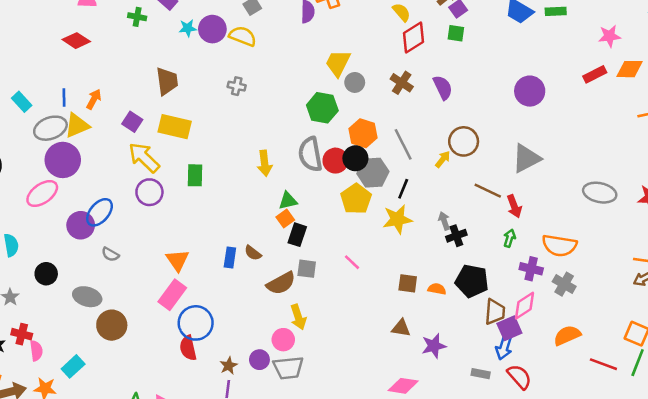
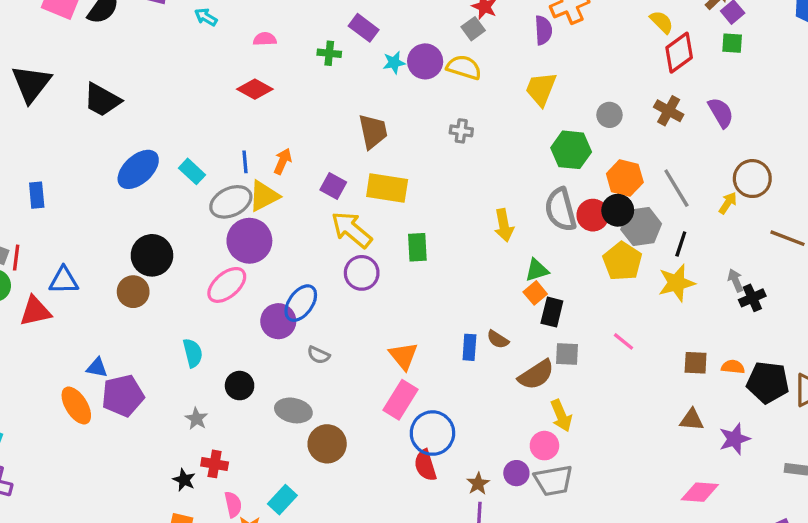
yellow trapezoid: (338, 63) -> (541, 89), moved
black pentagon: (472, 281) -> (768, 382), moved
pink semicircle: (36, 351) -> (233, 504), moved

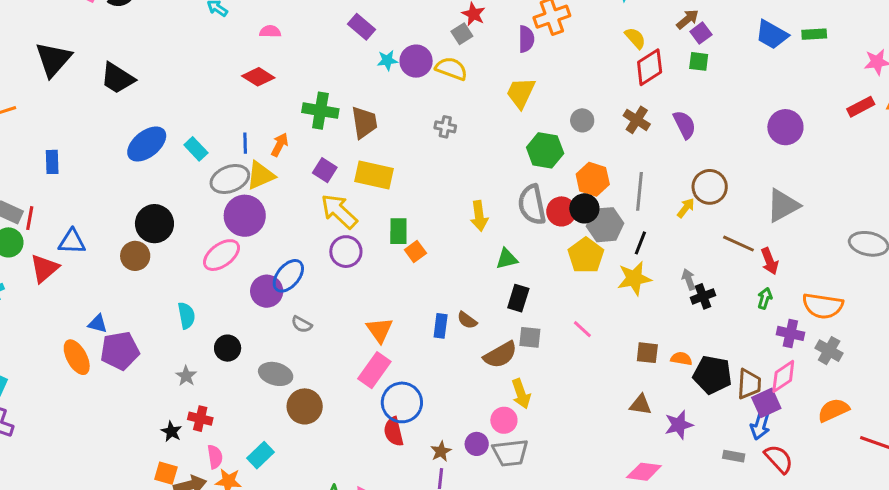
green cross: (329, 53) -> (320, 111), moved, size x1.6
gray line: (676, 188) -> (640, 191), turned 33
orange square: (535, 293) -> (415, 251), moved
red triangle: (35, 311) -> (44, 268), turned -32

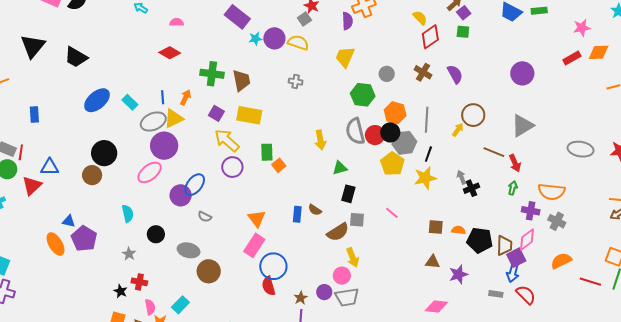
purple rectangle: (362, 27) -> (237, 17), size x1.4
purple pentagon: (120, 351) -> (84, 239), turned -30

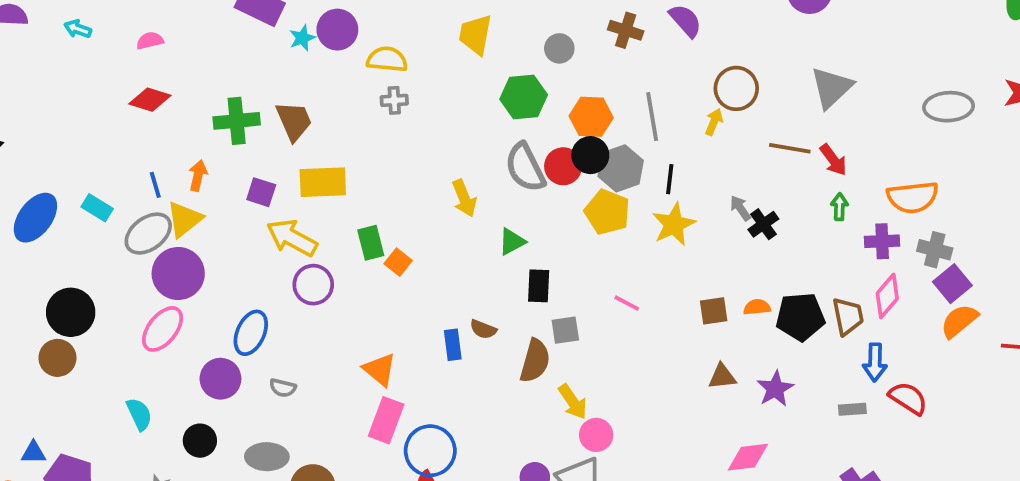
yellow semicircle: (298, 43) -> (387, 59), moved
purple circle: (181, 195) -> (220, 379), moved
brown semicircle: (338, 232) -> (535, 361), turned -30
purple square: (516, 258) -> (952, 284), moved
pink circle: (342, 276) -> (596, 435), moved

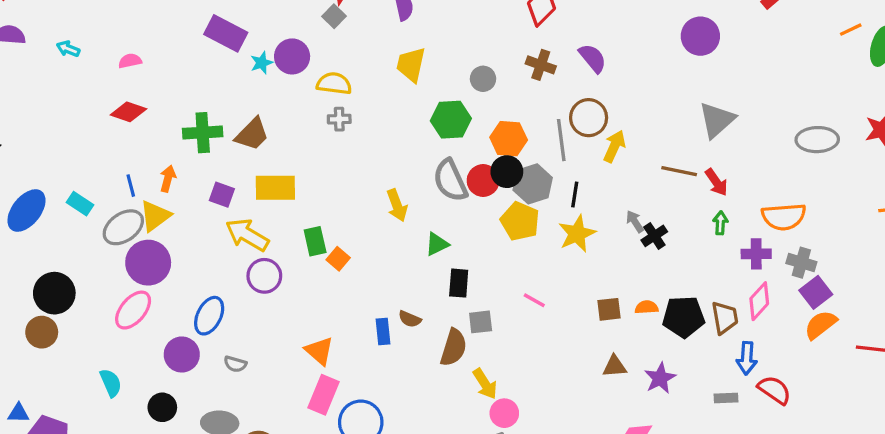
brown circle: (736, 88) -> (589, 118), moved
brown trapezoid: (294, 121) -> (252, 134), turned 66
yellow arrow: (714, 122) -> (614, 146), size x1.4

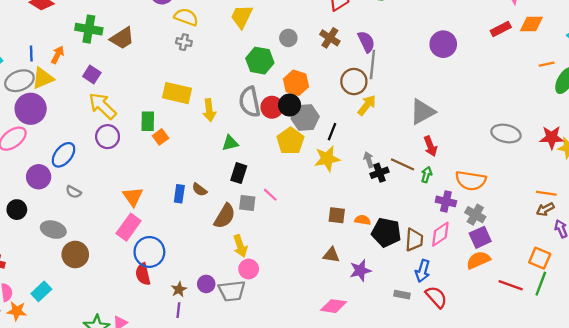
gray triangle: (717, 120) -> (422, 112), moved
gray line: (561, 140) -> (372, 64), moved
brown line: (679, 171) -> (403, 164), moved
yellow rectangle: (275, 188) -> (177, 93), moved
pink line: (534, 300) -> (270, 195), moved

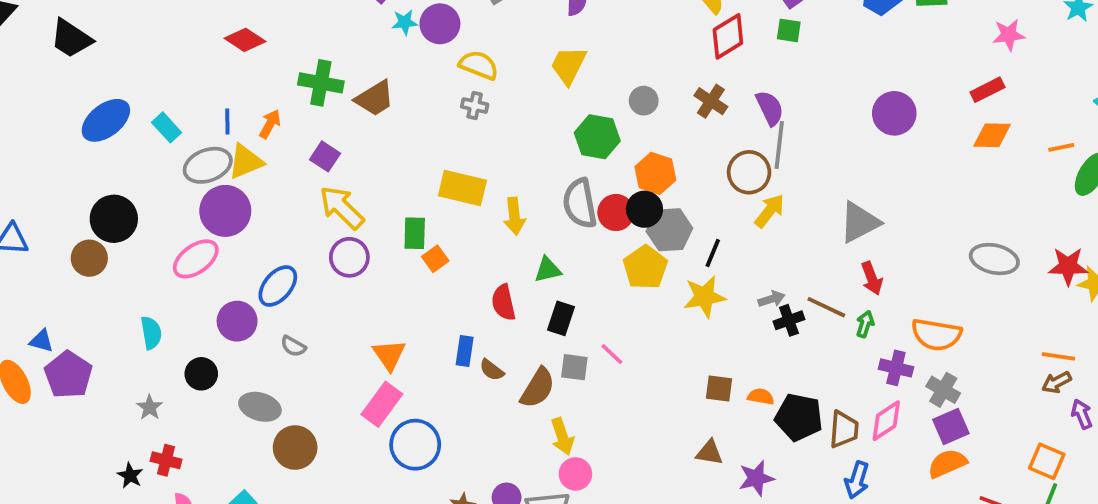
orange diamond: (531, 24) -> (992, 135), moved
gray arrow: (369, 160) -> (771, 299), turned 91
brown semicircle: (199, 190) -> (492, 370), moved
red semicircle: (143, 274) -> (504, 302), moved

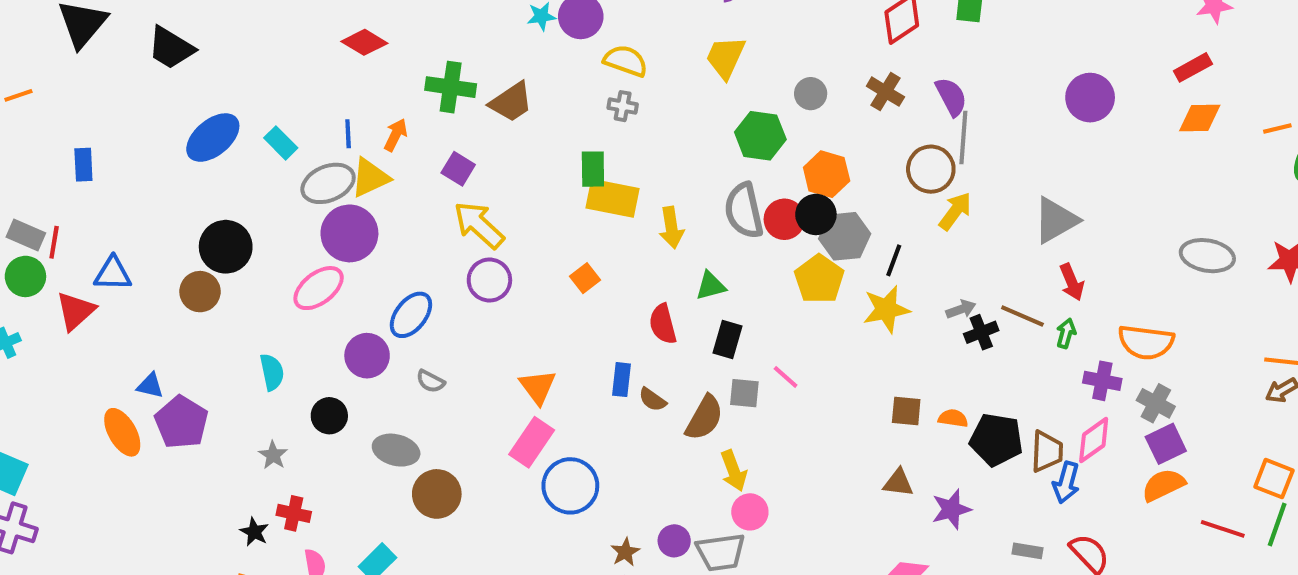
green rectangle: (415, 233) -> (593, 169), moved
blue arrow: (857, 480) -> (1066, 483), moved

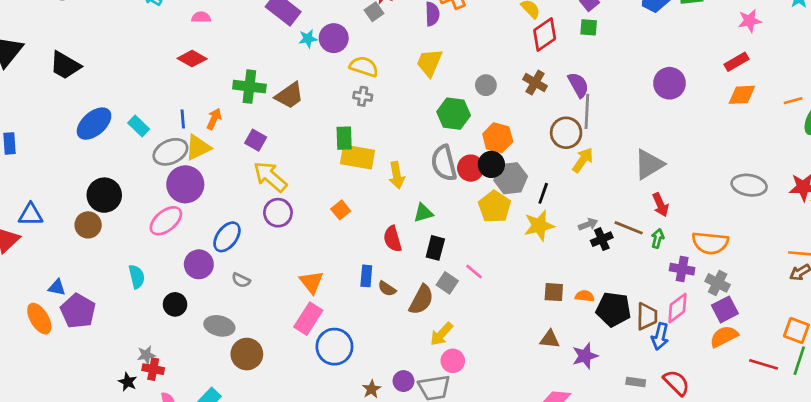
gray square: (744, 393) -> (447, 283), turned 30
gray star: (273, 455) -> (146, 355), moved, turned 30
yellow arrow: (734, 471) -> (441, 334), turned 65

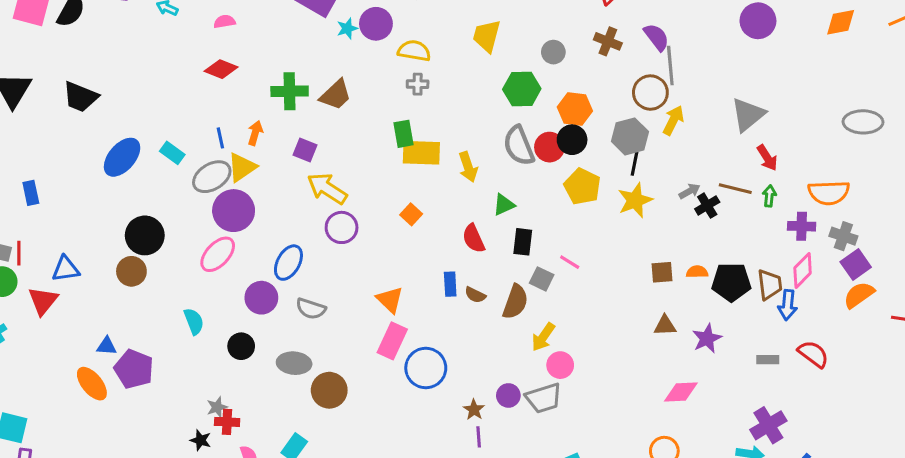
gray hexagon: (511, 178) -> (630, 136), moved
gray semicircle: (241, 280) -> (311, 309), size x1.4

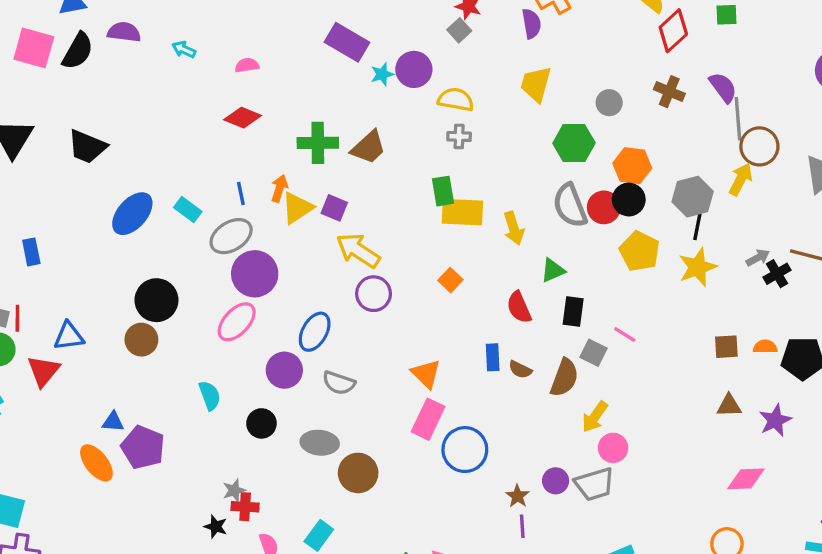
brown circle: (650, 93) -> (759, 146), moved
yellow triangle: (242, 167) -> (297, 208), moved

